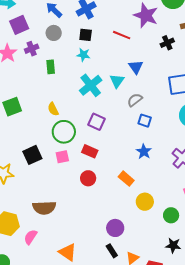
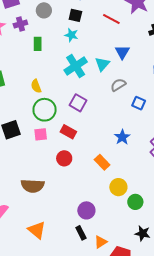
blue square: (145, 121) -> (139, 103), moved
brown semicircle: (44, 208) -> (33, 186), moved
green circle: (171, 215) -> (135, 202), moved

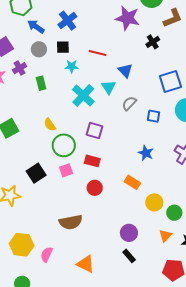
black square: (75, 15) -> (63, 47), moved
red line: (111, 19) -> (98, 53), moved
orange triangle: (101, 242) -> (165, 236), moved

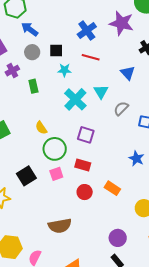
blue cross: (67, 21) -> (87, 31), moved
blue triangle: (125, 71) -> (128, 73), moved
orange rectangle: (132, 182) -> (112, 188), moved

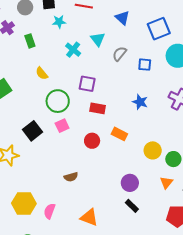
cyan cross: (75, 99) -> (73, 50), size x0.7
yellow semicircle: (41, 128) -> (42, 73), moved
red rectangle: (83, 165) -> (98, 108), moved
brown semicircle: (60, 226) -> (71, 177), size x0.6

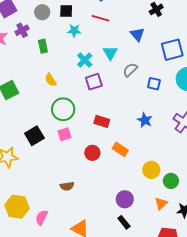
purple square: (87, 84) -> (94, 82), moved, turned -36

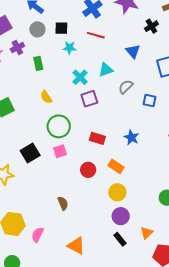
cyan triangle: (110, 53) -> (106, 70), turned 42
blue star: (145, 120) -> (131, 137), moved
yellow circle: (151, 170) -> (117, 192), moved
brown semicircle: (67, 186) -> (63, 203), turned -104
orange triangle: (161, 203) -> (147, 233), moved

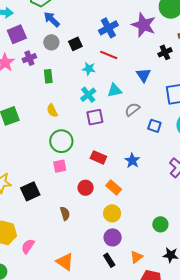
black square: (61, 28) -> (75, 44), turned -32
cyan star: (69, 48) -> (89, 69), moved
black square: (30, 153) -> (30, 191), moved
brown semicircle: (63, 203) -> (65, 214), moved

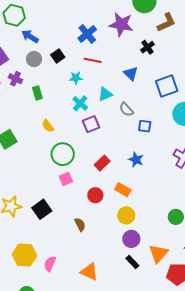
purple cross: (29, 58) -> (15, 79), turned -32
gray semicircle: (132, 109) -> (126, 109), turned -84
blue square: (154, 126) -> (145, 126), moved
red rectangle: (98, 157) -> (102, 163), turned -56
orange triangle: (136, 257) -> (158, 253), size x1.5

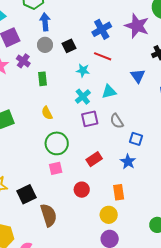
blue arrow: (30, 36) -> (45, 22), turned 42
gray semicircle: (126, 109) -> (117, 121), moved
blue square: (145, 126) -> (136, 139), moved
orange rectangle: (123, 190) -> (119, 192), moved, turned 42
brown semicircle: (80, 224) -> (49, 215), moved, size x1.6

